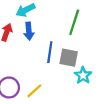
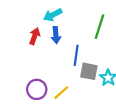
gray square: (69, 58) -> (89, 71), moved

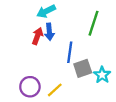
red arrow: (35, 36) -> (37, 36), moved
gray square: (89, 71) -> (83, 68), turned -30

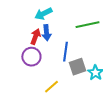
green line: (93, 23) -> (87, 25), turned 60
purple circle: (30, 87) -> (31, 57), moved

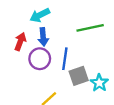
red arrow: (35, 37) -> (20, 42), moved
purple circle: (31, 57) -> (40, 59), moved

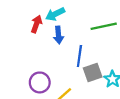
red arrow: (20, 42) -> (36, 24), moved
purple circle: (40, 59) -> (40, 82), moved

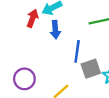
purple circle: (40, 82) -> (24, 79), moved

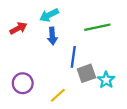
red arrow: (32, 18) -> (18, 28), moved, turned 42

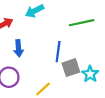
blue arrow: (52, 36) -> (18, 48), moved

